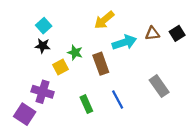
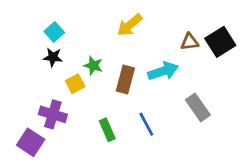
black square: (177, 33) -> (220, 42), size x1.5
cyan arrow: (124, 42) -> (163, 71), moved
brown rectangle: (101, 64) -> (125, 80), turned 35

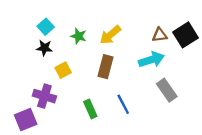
yellow arrow: (130, 25) -> (110, 35), moved
green star: (93, 66) -> (79, 36), moved
cyan arrow: (163, 71) -> (151, 60), moved
purple square: (31, 142) -> (26, 120), turned 35

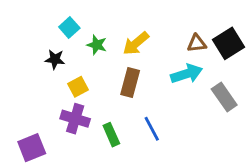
cyan square: (46, 27) -> (69, 27), moved
gray rectangle: (167, 90) -> (224, 97), moved
purple cross: (44, 96) -> (75, 119), moved

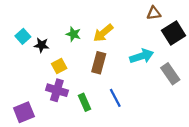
cyan square: (69, 27) -> (23, 36), moved
brown triangle: (197, 43) -> (154, 13), moved

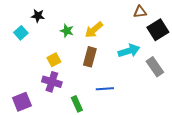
black star: (42, 45) -> (38, 16), moved
blue line: (115, 98) -> (105, 89), turned -66
green rectangle: (84, 102) -> (77, 104), moved

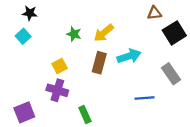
black star: (38, 16) -> (30, 13), moved
cyan arrow: (129, 51) -> (129, 56), moved
blue line: (105, 89) -> (145, 98), moved

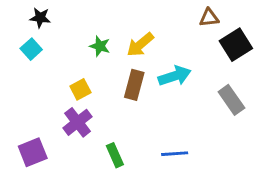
purple cross: (57, 90) -> (78, 122), turned 35
blue line: (145, 98) -> (175, 154), moved

